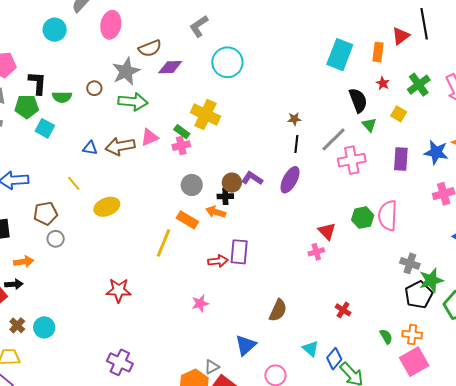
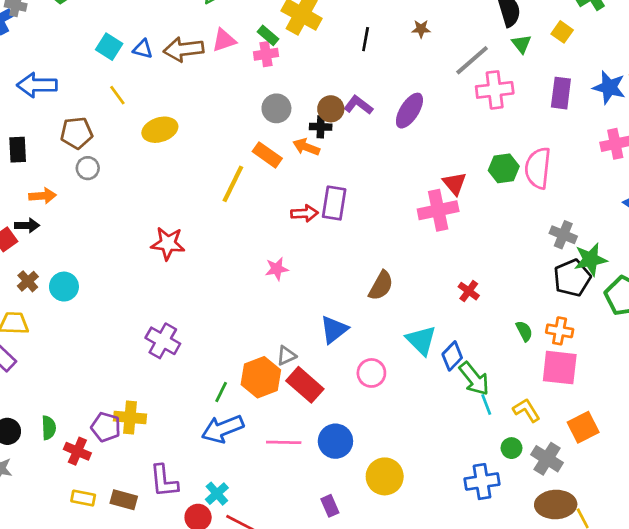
cyan square: (45, 128) -> (109, 47), moved
black line: (296, 144) -> (366, 39), moved
pink cross: (316, 252) -> (438, 210), size x1.8
cyan triangle: (311, 349) -> (421, 340), size x1.4
pink square: (414, 362) -> (560, 368), turned 32

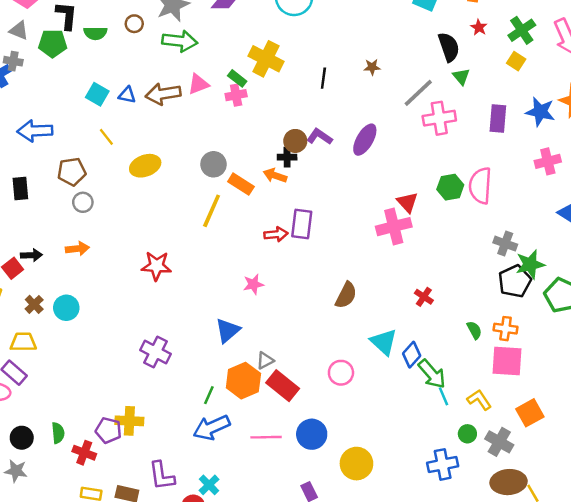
yellow square: (562, 32) -> (516, 61), moved
gray circle: (276, 108) -> (213, 164), moved
orange arrow: (43, 196) -> (77, 249), moved
blue triangle: (334, 329) -> (228, 330), moved

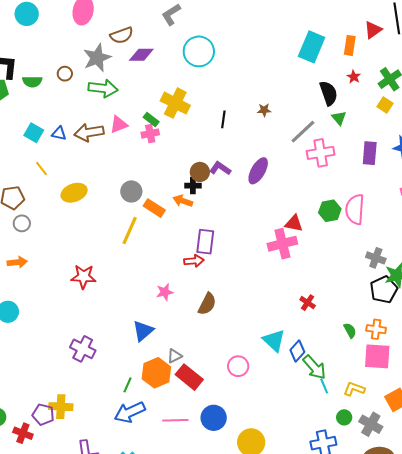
red triangle: (407, 202) -> (294, 223), turned -36
red arrow: (276, 234) -> (194, 261), moved
brown semicircle: (346, 295) -> (207, 304), moved
yellow L-shape: (479, 400) -> (354, 389), turned -35

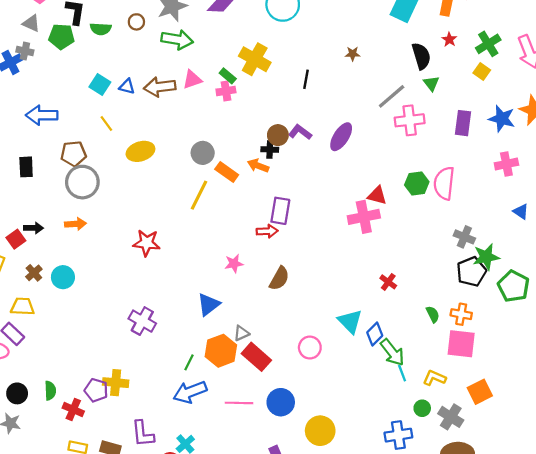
brown star: (264, 110) -> (353, 54), moved
gray circle: (22, 223) -> (82, 182), size x1.8

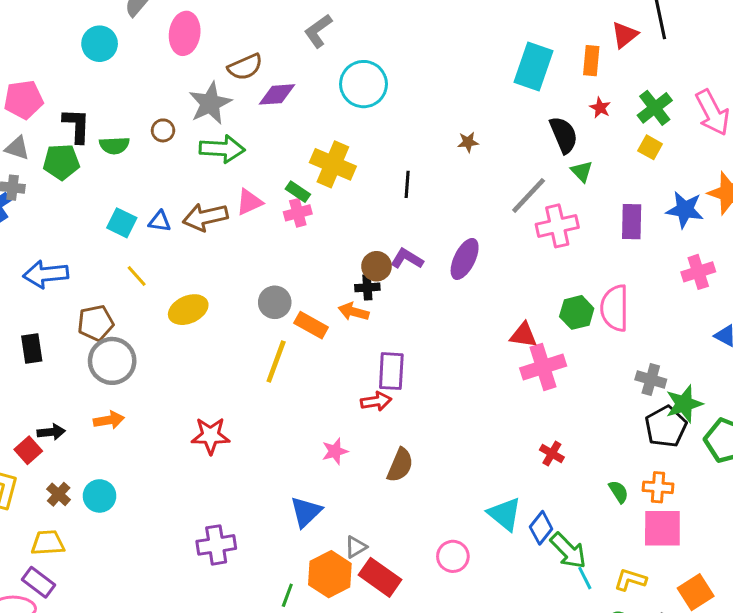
pink cross: (364, 217) -> (543, 367), moved
purple cross: (142, 321) -> (216, 545), turned -32

